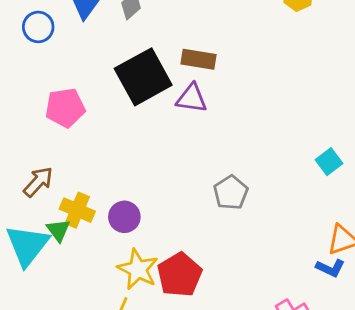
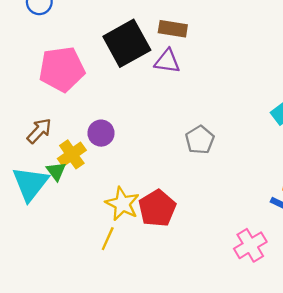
pink pentagon: (65, 108) -> (62, 69), size x1.4
yellow cross: (77, 210) -> (72, 154), turned 32
purple circle: (124, 217) -> (101, 133), moved

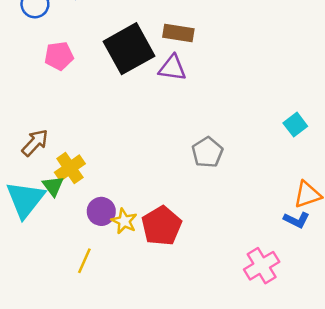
pink pentagon: (62, 69) -> (59, 56), moved, size x0.6
purple circle: (101, 133) -> (101, 211), moved
yellow star: (122, 204) -> (124, 221), size x0.7
yellow line: (108, 239) -> (84, 261), moved

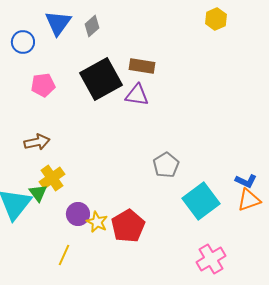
cyan square: (295, 125) -> (201, 201), moved, size x1.8
brown arrow: (35, 143) -> (37, 142), moved, turned 35
blue L-shape: (297, 220) -> (246, 181), moved

